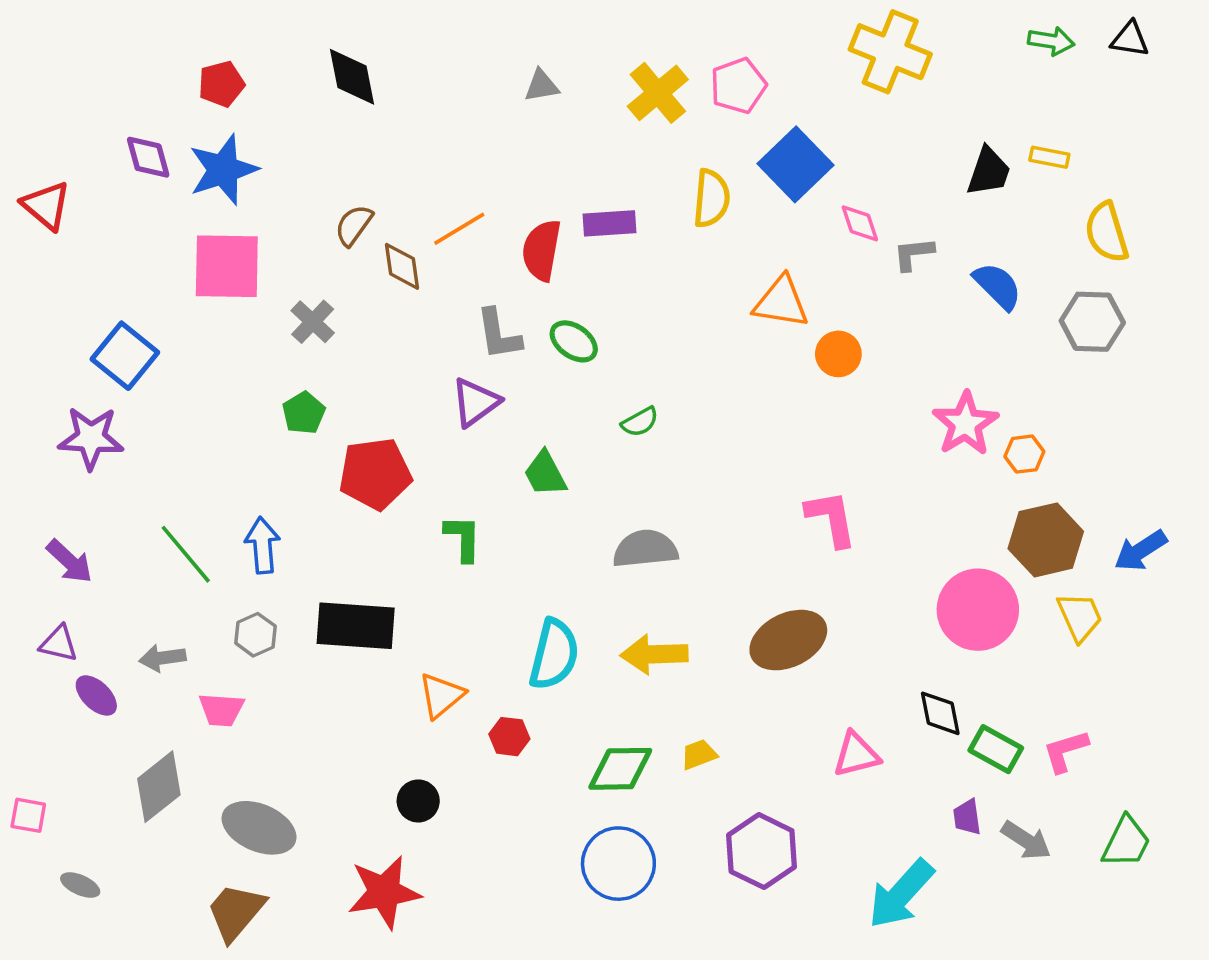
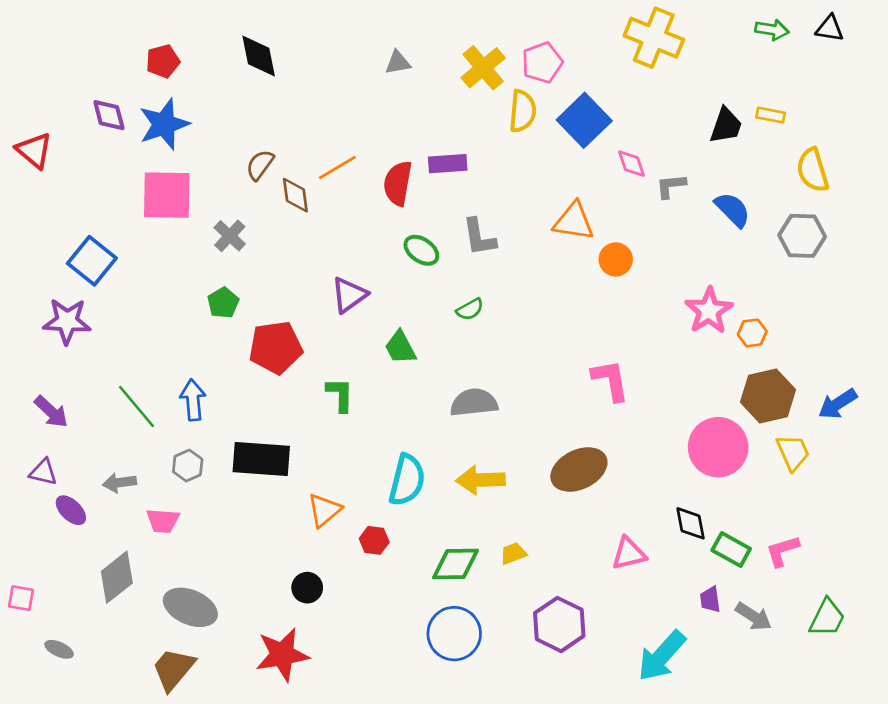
yellow semicircle: (711, 198) -> (522, 111), moved
gray L-shape: (499, 334) -> (479, 237), moved

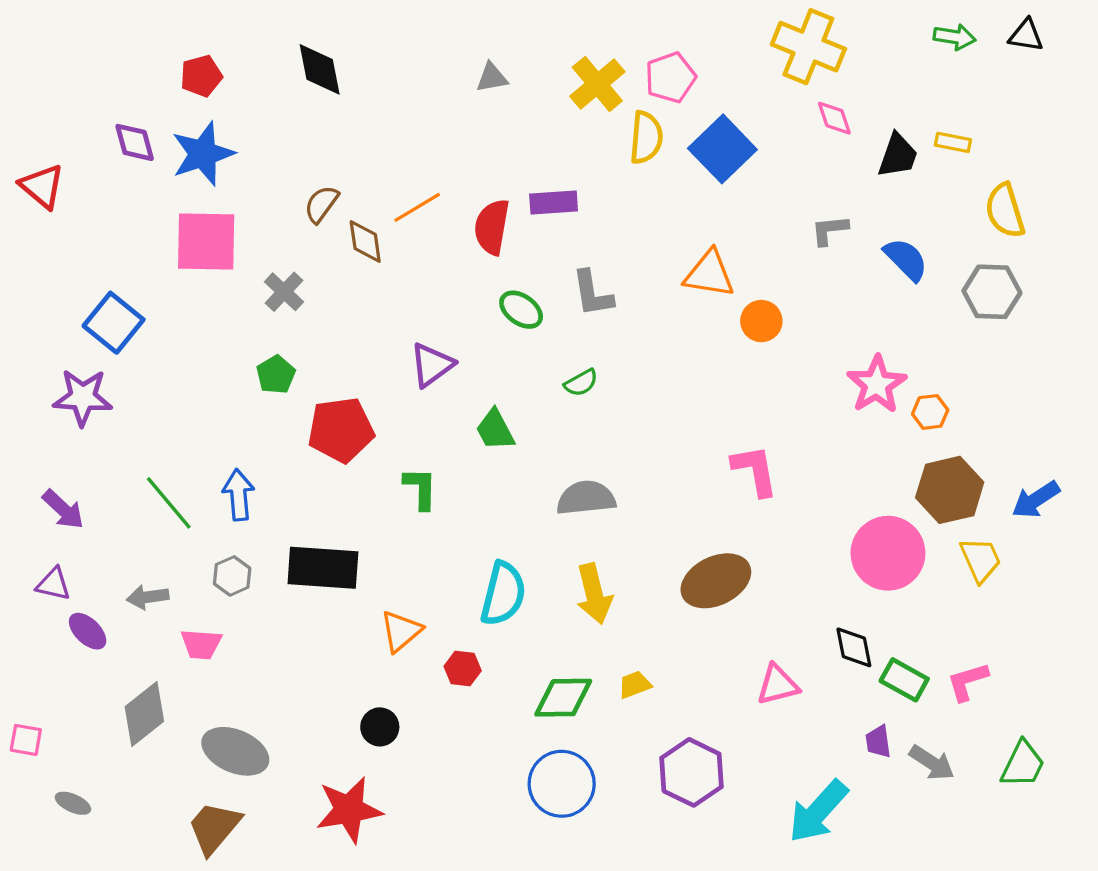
pink diamond: (631, 164) -> (834, 118), moved
yellow arrow: (480, 480) -> (594, 594), turned -102

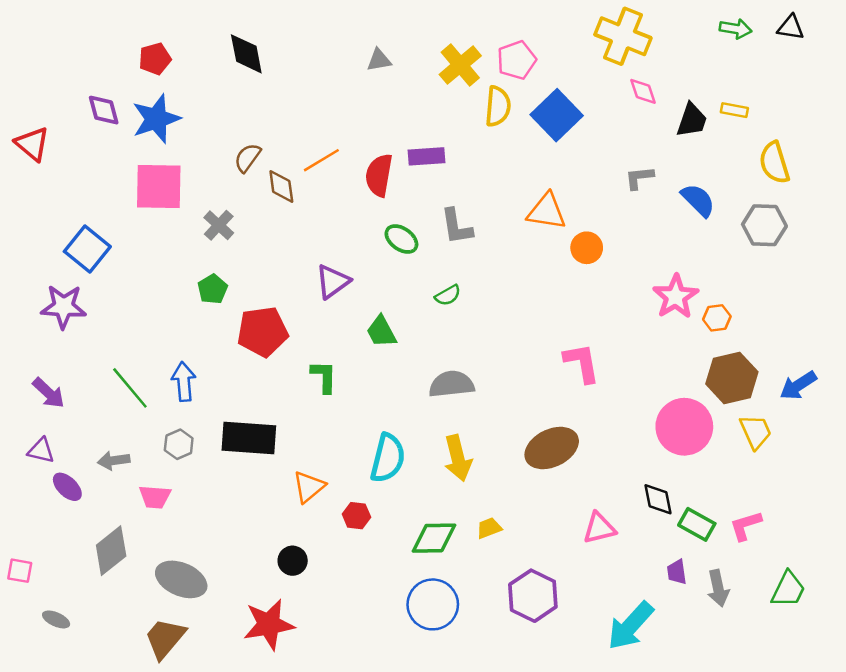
gray arrow: (932, 763) -> (718, 588), turned 45

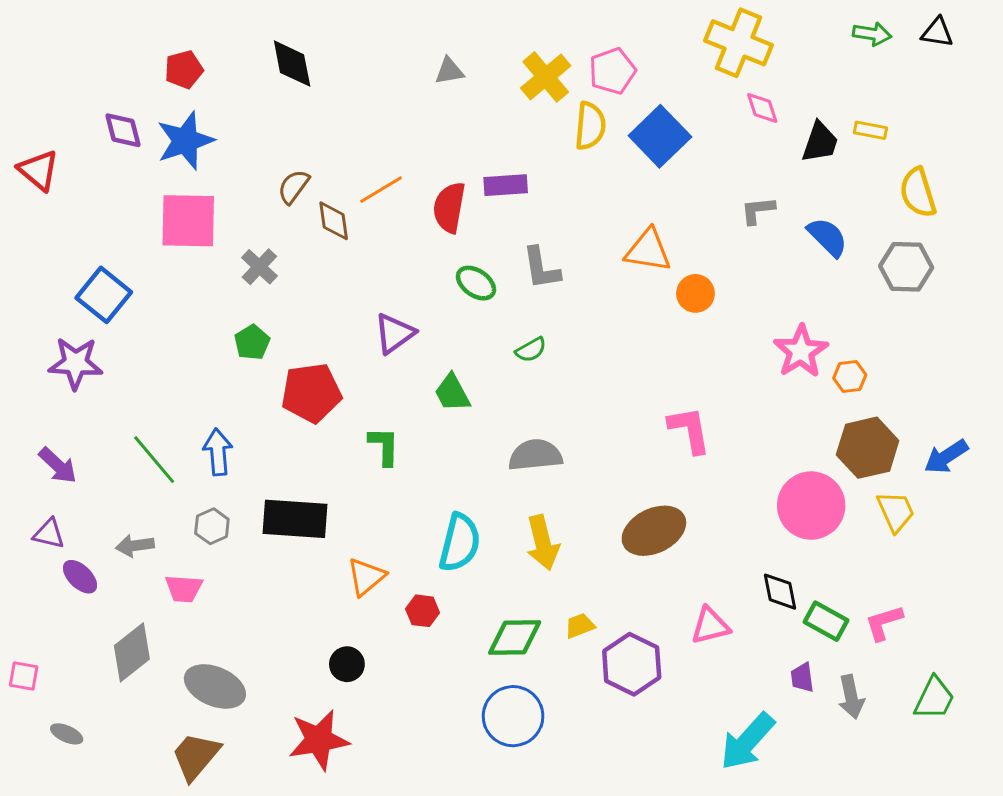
purple hexagon: (533, 596) -> (632, 664), moved

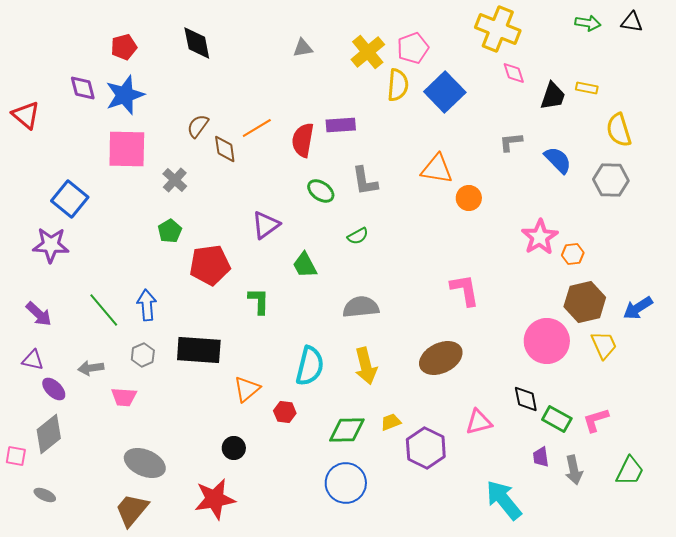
gray diamond: (132, 652) -> (49, 434), moved
cyan arrow: (747, 741) -> (504, 500), turned 99

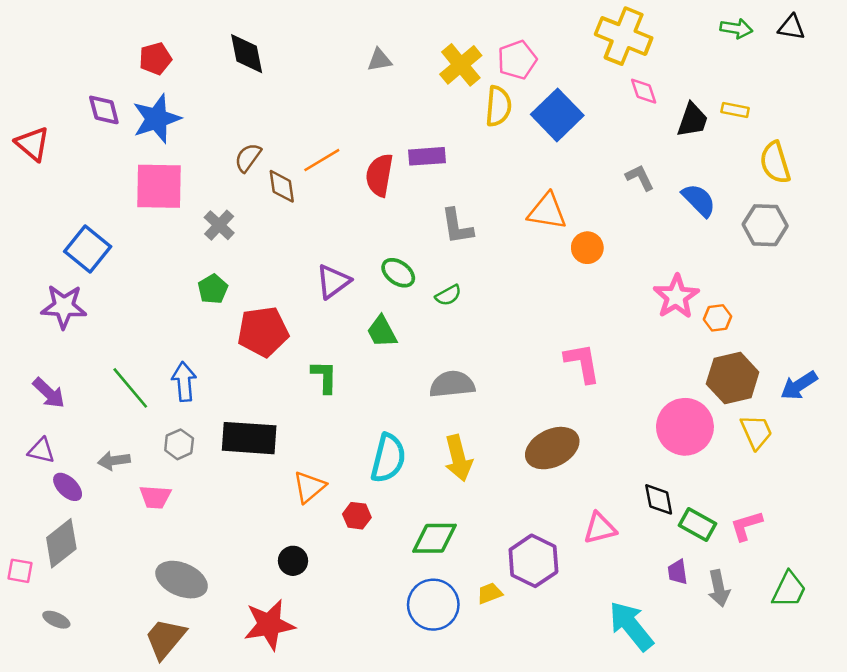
gray L-shape: (511, 142) -> (640, 178), turned 70
green ellipse: (321, 191) -> (398, 273), moved
yellow trapezoid: (391, 422) -> (490, 593), moved

